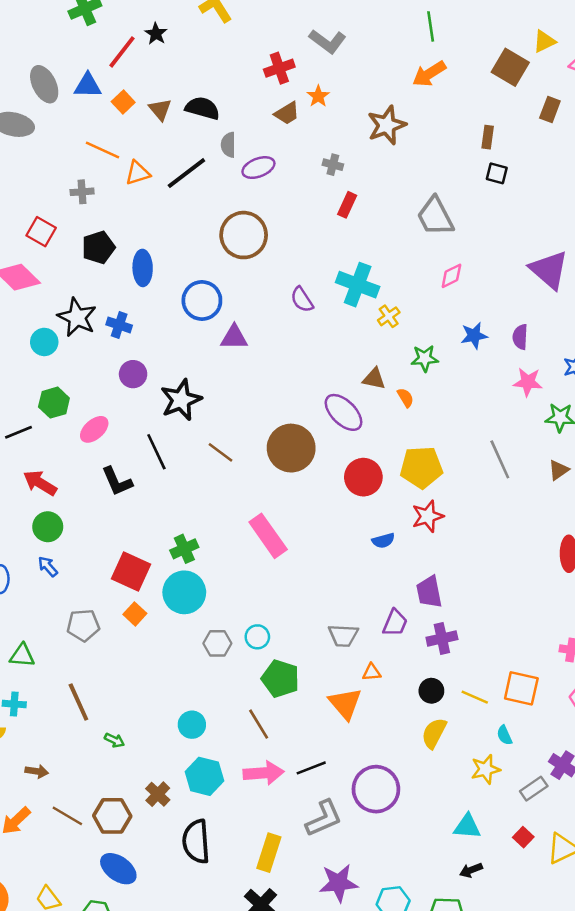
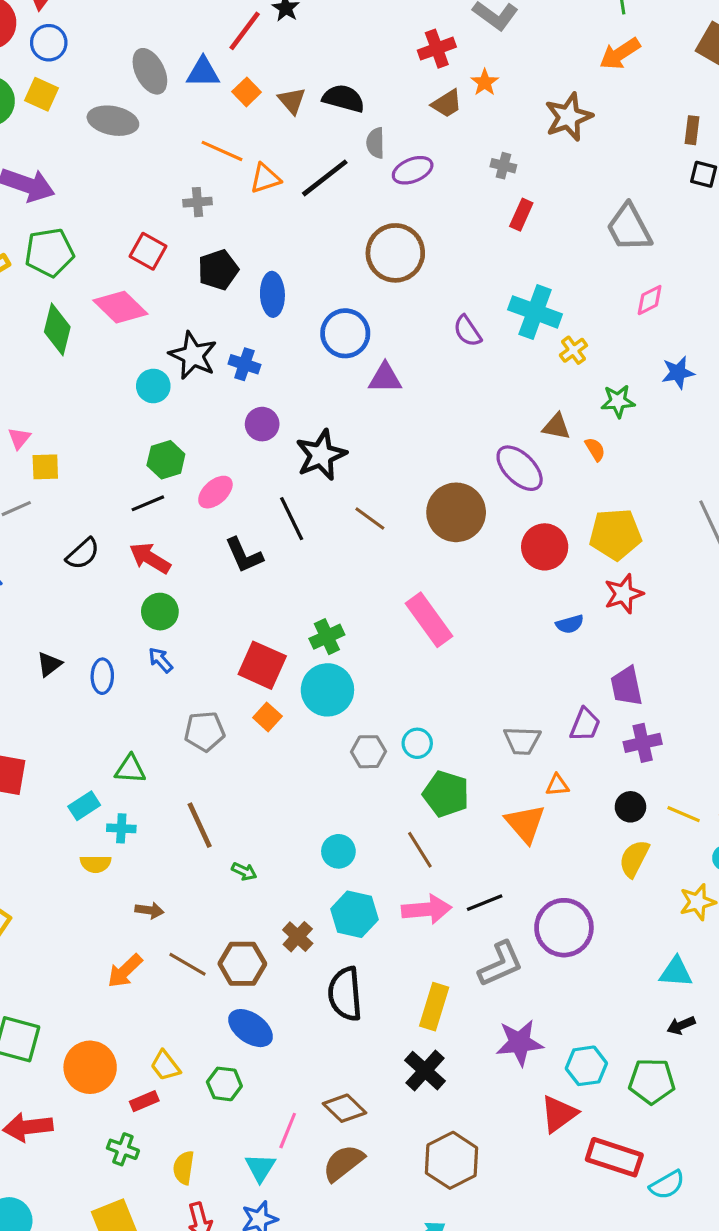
black line: (18, 432) -> (148, 503), moved

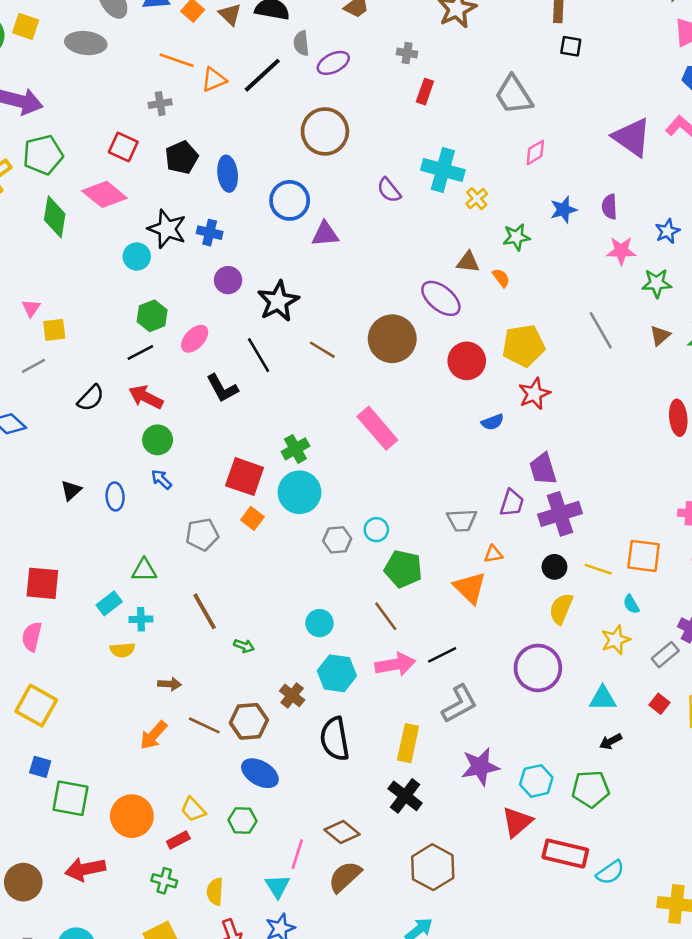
purple cross: (643, 743) -> (560, 514), size x1.4
purple circle: (564, 928) -> (538, 668), moved

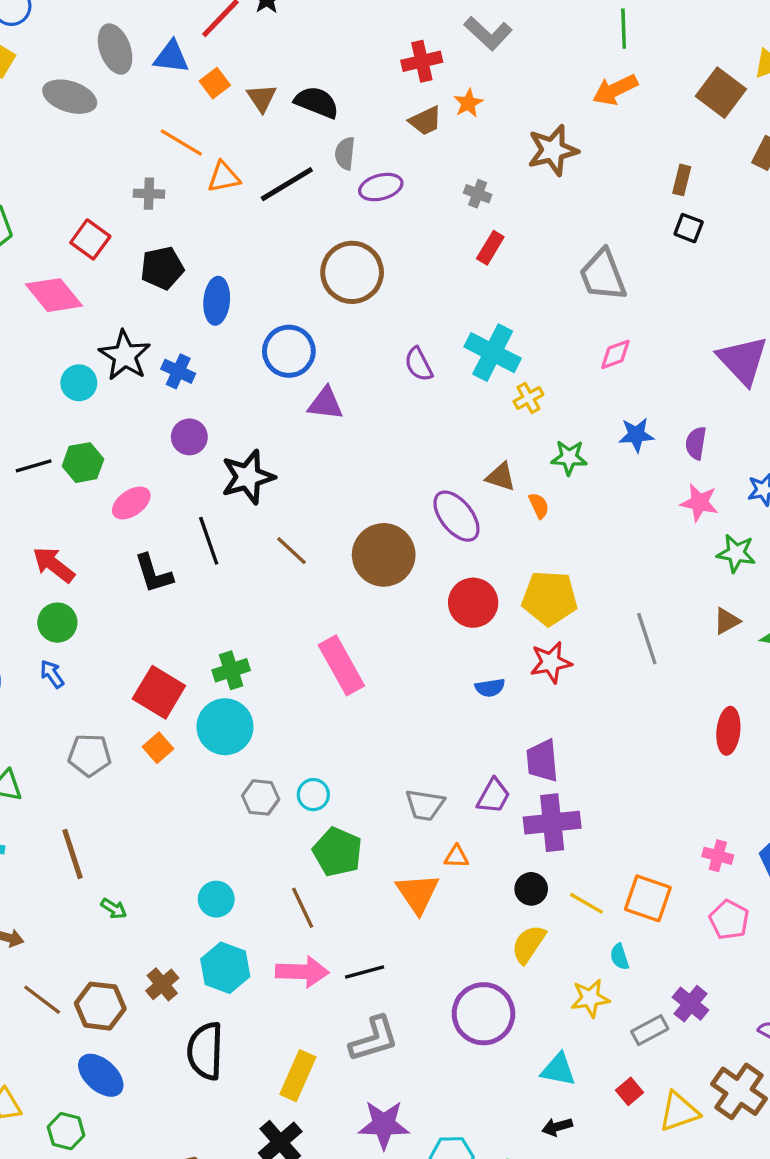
gray line: (601, 330) -> (647, 639), moved
black line: (140, 352) -> (34, 466), moved

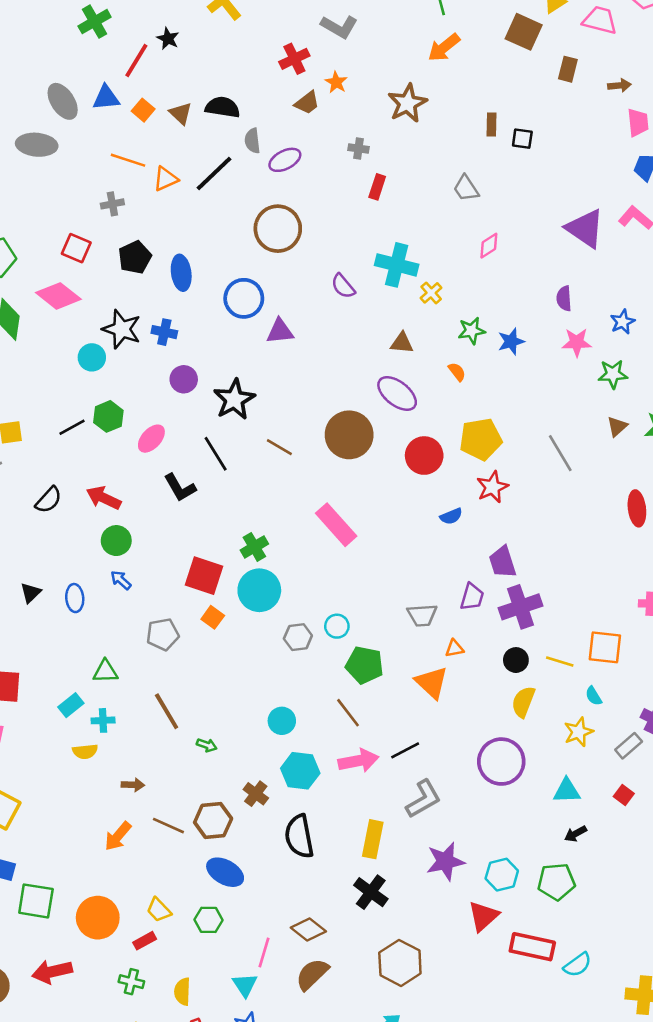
brown rectangle: (682, 180) -> (492, 125), moved
gray trapezoid: (603, 275) -> (466, 188), size x0.7
blue star: (636, 435) -> (511, 341), moved
brown triangle: (501, 477) -> (402, 343), moved

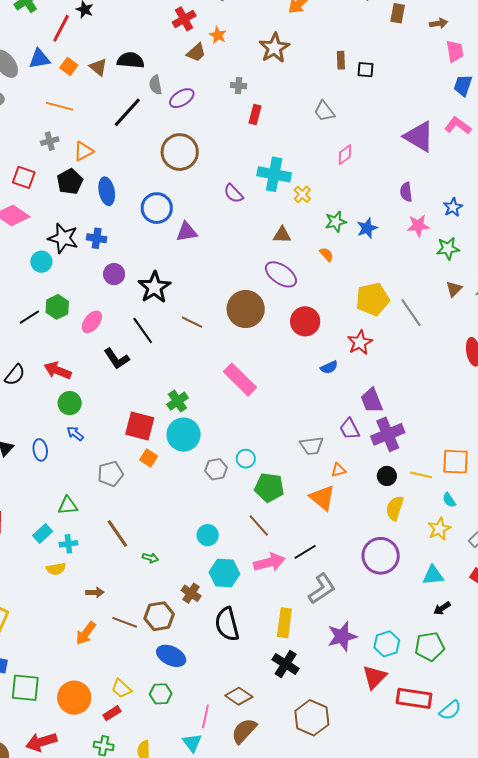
orange triangle: (166, 179) -> (84, 151), moved
yellow pentagon: (481, 439) -> (373, 299), moved
purple trapezoid: (472, 597) -> (350, 429), turned 140

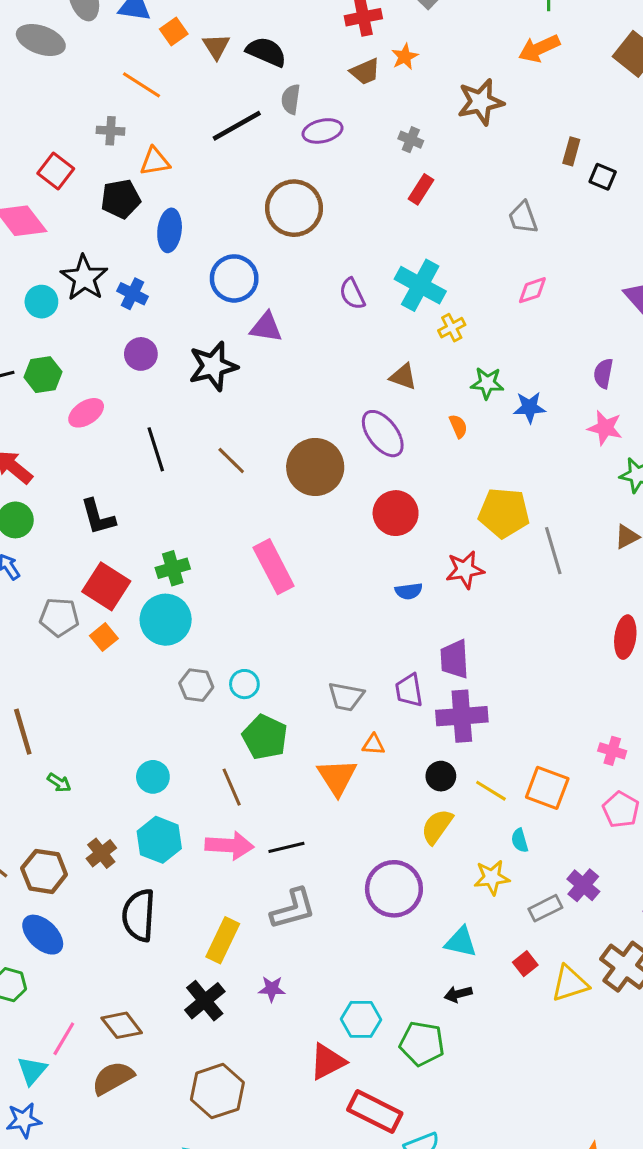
black star: (154, 287) -> (213, 366), moved
black L-shape: (117, 359) -> (98, 517), moved
gray pentagon: (111, 474) -> (59, 617), moved
purple star: (342, 636) -> (272, 989), moved, size x0.6

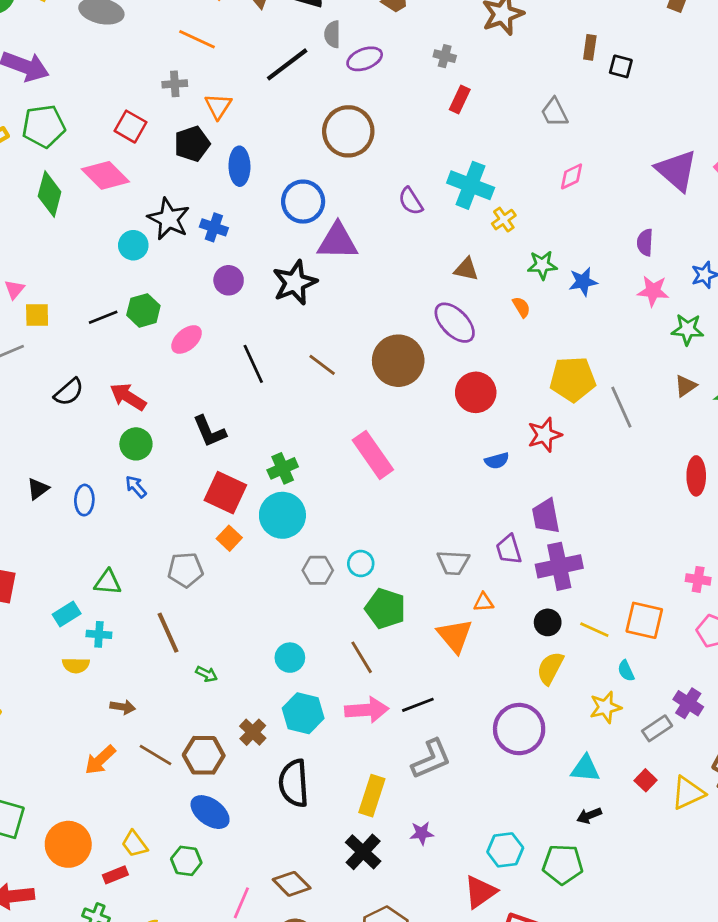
orange triangle: (155, 161) -> (218, 106), turned -40
purple triangle: (266, 327) -> (338, 241), size x1.4
gray pentagon: (59, 617) -> (185, 570), moved

